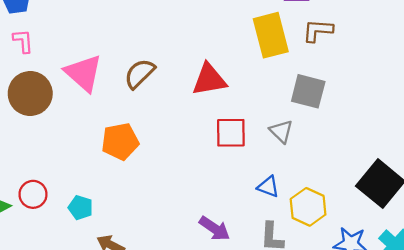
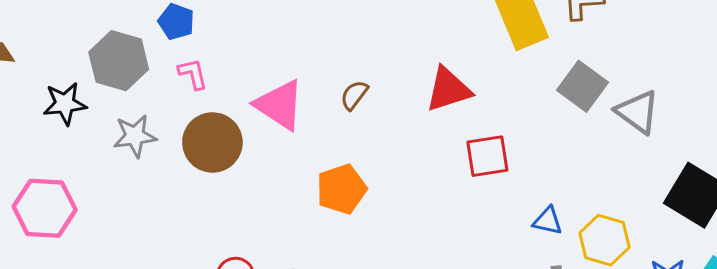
brown semicircle: (140, 74) -> (354, 95), size x0.7
gray square: (308, 91) -> (582, 86), turned 30
gray triangle: (281, 131) -> (637, 112), moved, size x1.4

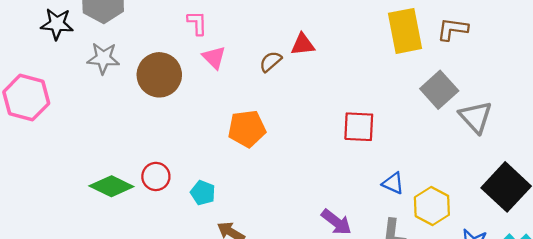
pink L-shape: (193, 74) -> (197, 23), moved
red triangle: (448, 89) -> (303, 45), moved, size x0.7
pink triangle: (279, 105) -> (214, 57), size x0.6

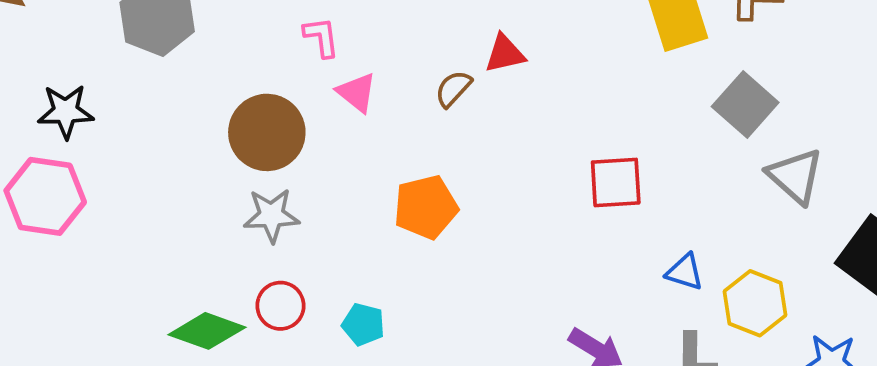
black star: (57, 24) -> (66, 111), moved
gray star: (103, 58) -> (271, 215), moved
gray triangle: (476, 117) -> (795, 176), moved

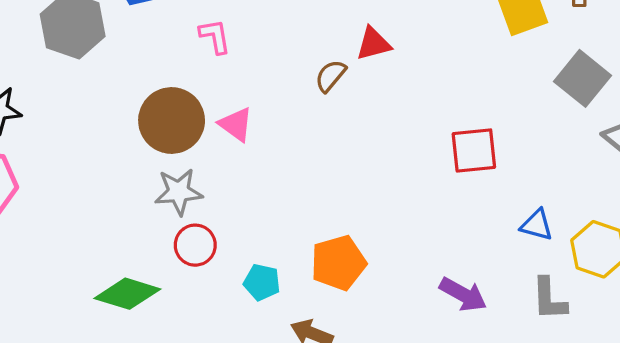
pink triangle: (357, 92) -> (236, 124), moved
orange pentagon: (426, 207) -> (338, 263), moved
red circle: (280, 306) -> (195, 245), moved

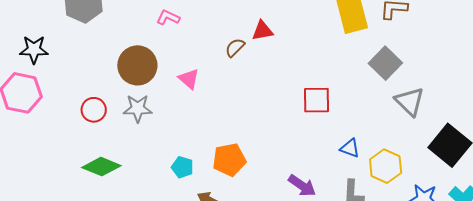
pink L-shape: (215, 36) -> (168, 18), turned -60
pink triangle: (236, 124) -> (189, 79), moved
red circle: (195, 245) -> (94, 110), moved

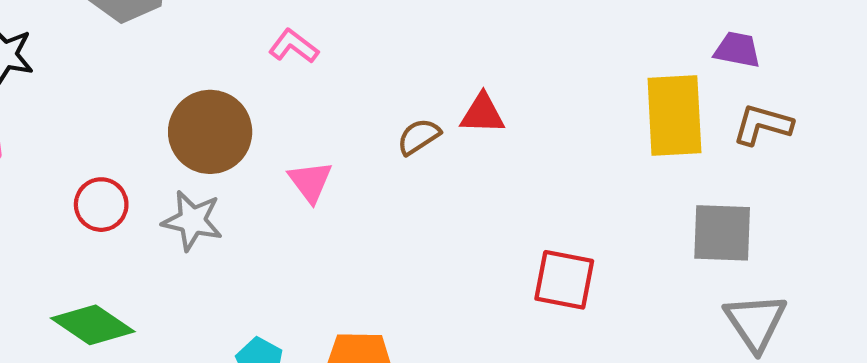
gray square: (385, 63) -> (722, 233), turned 36

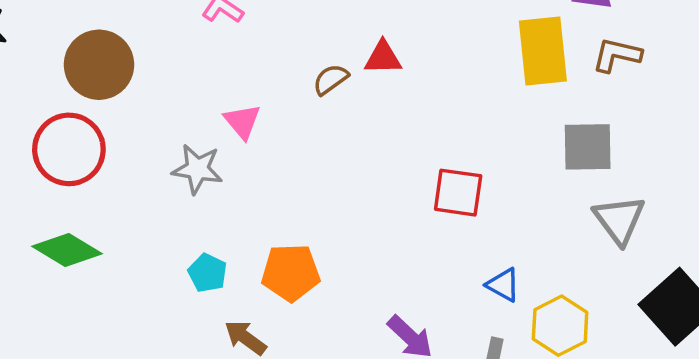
brown circle: (210, 132) -> (99, 65), moved
red circle: (101, 205) -> (69, 149), size x1.6
gray star: (192, 221) -> (197, 169), moved

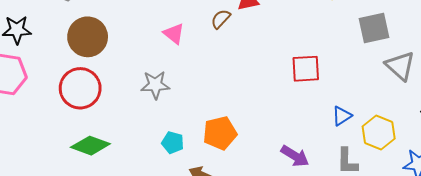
pink triangle: (242, 121) -> (174, 34), moved
blue triangle: (503, 285) -> (342, 116), turned -50

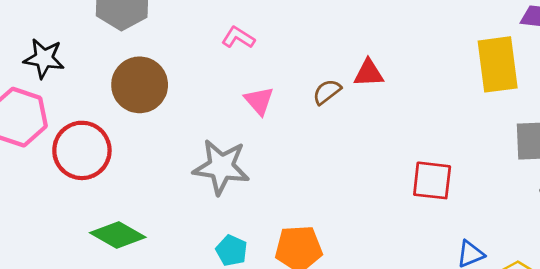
gray star: (155, 85) -> (221, 167), size x1.4
red circle: (80, 88) -> (82, 150), moved

